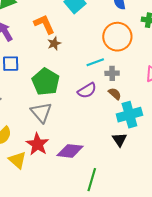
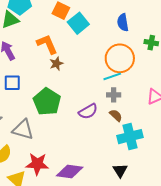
cyan line: (95, 62) -> (112, 76), moved
gray triangle: (41, 112) -> (23, 130), moved, turned -35
black triangle: (120, 140) -> (120, 171), moved
red star: (37, 144) -> (37, 164), turned -30

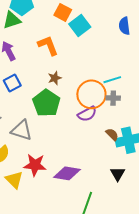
orange circle: (120, 58) -> (91, 94), moved
brown star: (56, 64) -> (55, 78), moved
blue square: (12, 83) -> (12, 83), turned -30
brown semicircle: (116, 115) -> (112, 134), moved

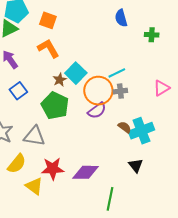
orange square: (63, 12) -> (48, 20), moved
cyan square: (80, 25) -> (76, 73), moved

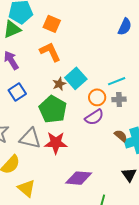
blue semicircle: (121, 18) -> (125, 27), turned -144
orange circle: (98, 91) -> (97, 97), size x0.6
red star: (53, 169) -> (56, 143), moved

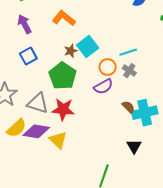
orange L-shape: (50, 52) -> (64, 18), turned -30
gray cross: (119, 99) -> (129, 71), turned 32
purple diamond: (79, 178) -> (36, 131), moved
yellow triangle: (26, 188) -> (58, 140), moved

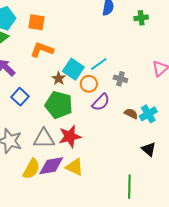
cyan line: (128, 52) -> (99, 64), moved
orange circle: (108, 67) -> (89, 84), moved
cyan cross: (145, 113) -> (148, 114), size x0.7

